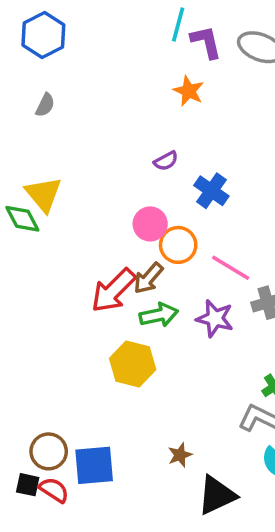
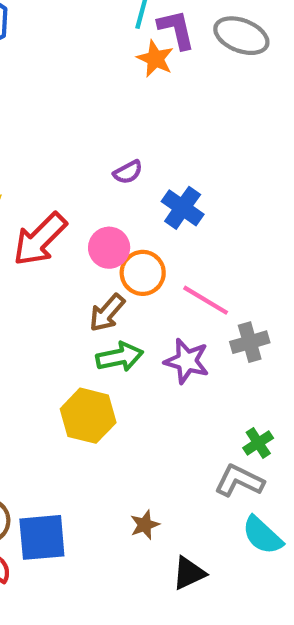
orange star: (189, 91) -> (155, 59), moved
red arrow: (113, 290) -> (40, 239), moved
black triangle: (217, 495) -> (189, 573), size x0.7

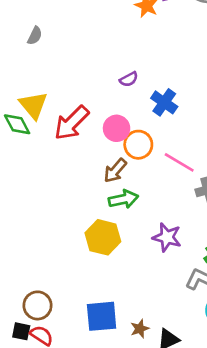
purple star: (187, 361) -> (167, 237), moved
brown star: (145, 525) -> (140, 329), moved
blue square: (42, 537) -> (102, 316), moved

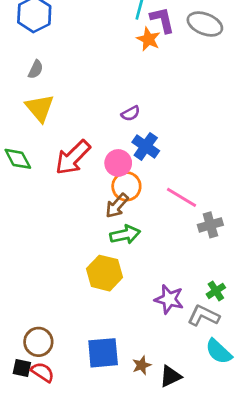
blue cross: (164, 102) -> (146, 146), moved
yellow triangle: (33, 105) -> (40, 108), moved
orange circle: (138, 145) -> (126, 186), moved
purple star: (167, 237) -> (169, 299), moved

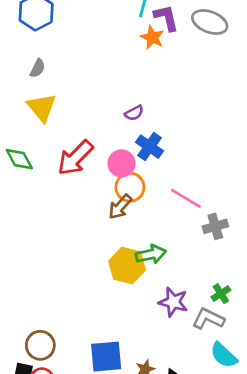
green arrow: (125, 235) -> (151, 254), moved
yellow hexagon: (104, 273) -> (127, 266), moved

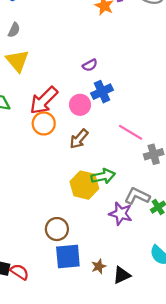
blue cross: (149, 147) -> (102, 92), turned 30
orange circle: (130, 187) -> (44, 123), moved
gray L-shape: (208, 319) -> (137, 196), moved
brown circle: (40, 345) -> (57, 229), moved

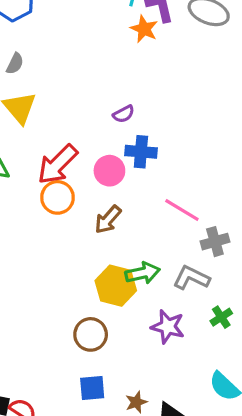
blue cross: (102, 92) -> (141, 152), turned 30
gray L-shape: (137, 196) -> (191, 278), moved
brown circle: (57, 229) -> (91, 334), moved
blue square: (68, 257) -> (92, 388), size x0.7

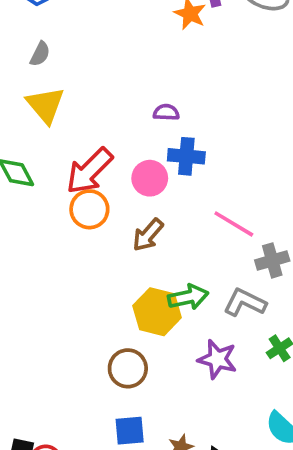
purple semicircle: (124, 114) -> (166, 112), turned -150

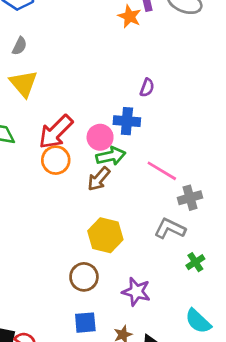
purple semicircle: (166, 112) -> (147, 88), moved, turned 108
green arrow: (188, 297) -> (111, 156), moved
purple star: (217, 359) -> (136, 292), moved

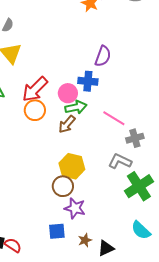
purple semicircle: (147, 88) -> (103, 56), size x1.5
green cross: (195, 262) -> (139, 186), size x2.0
brown circle: (84, 277) -> (63, 186), moved
purple star: (136, 292) -> (75, 208), moved

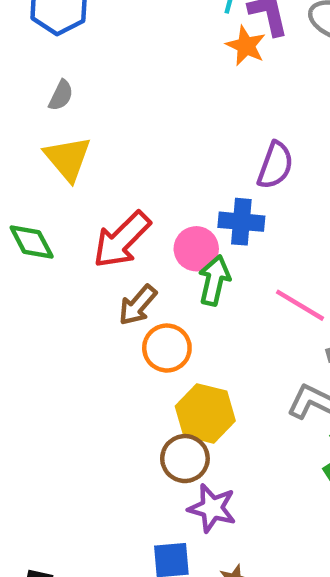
green arrow: (76, 107) -> (214, 280), turned -65
orange circle: (35, 110) -> (167, 348), moved
brown arrow: (67, 124) -> (138, 305), moved

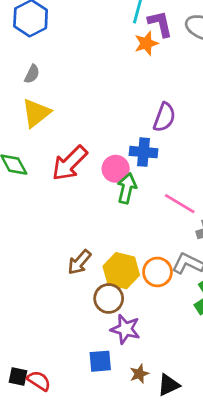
orange star: (246, 46) -> (146, 43), turned 30
yellow triangle: (68, 159) -> (36, 113), turned 32
brown arrow: (138, 305) -> (79, 262), moved
orange circle: (167, 348) -> (157, 272), moved

